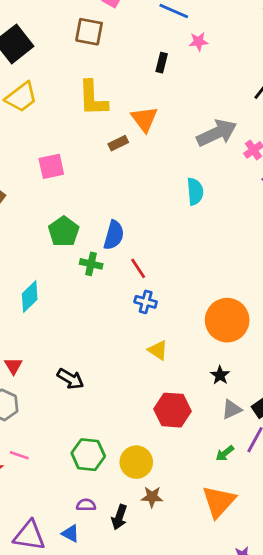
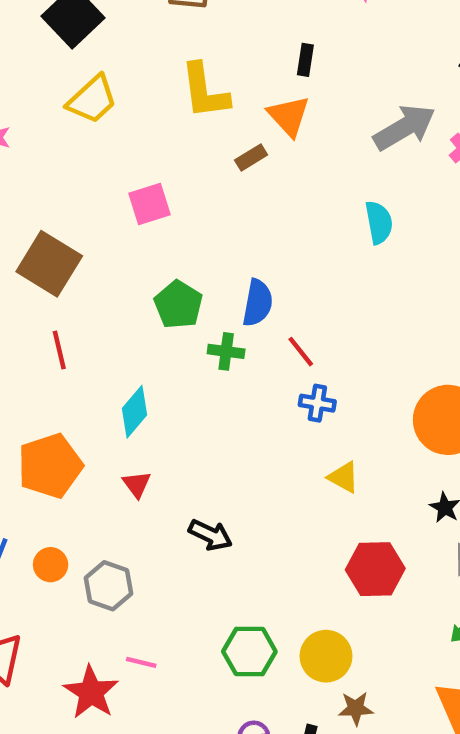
black rectangle: (162, 63) -> (305, 60), moved
red triangle: (13, 366) -> (137, 484), moved

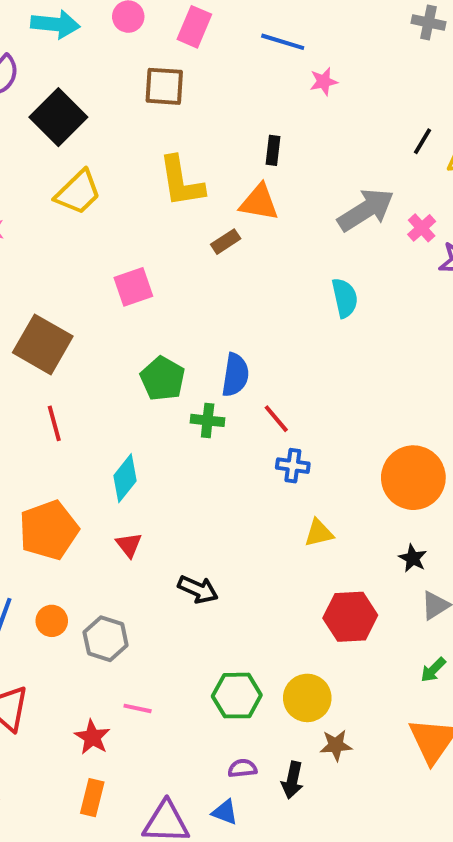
orange triangle: (289, 116) -> (259, 202), turned -36
yellow triangle: (344, 477) -> (319, 533), turned -40
red star: (91, 692) -> (92, 737), size x0.7

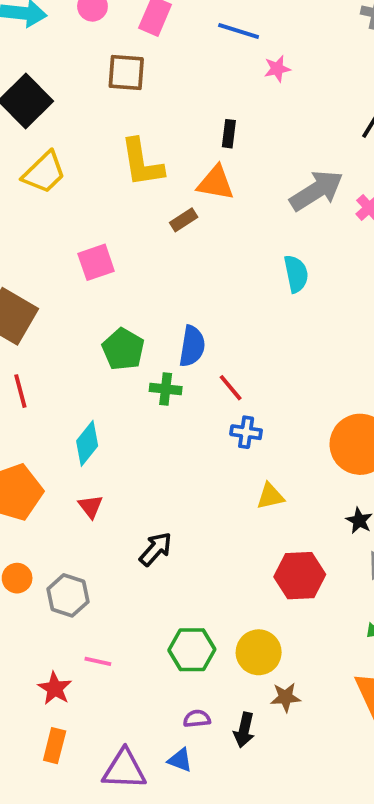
black arrow: (198, 589) -> (156, 549), turned -72

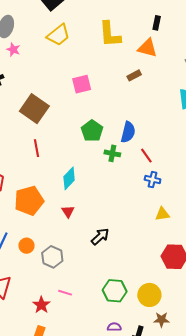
brown rectangle: (184, 220) -> (134, 75), moved

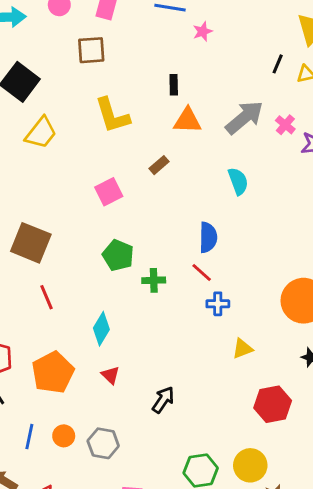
orange triangle: (148, 48) -> (187, 121), moved
pink square: (82, 84) -> (109, 192), moved
blue semicircle: (128, 132) -> (208, 237), moved

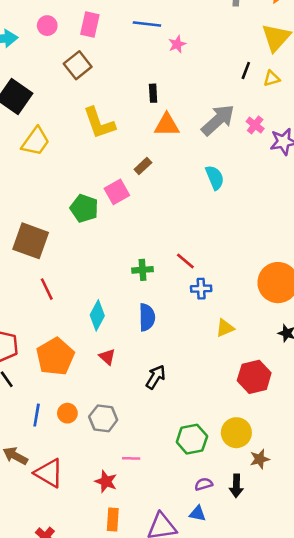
brown square: (91, 50) -> (78, 65), turned -32
pink square: (109, 192) -> (117, 192), moved
blue semicircle: (208, 237) -> (147, 317), moved
green pentagon: (118, 255) -> (84, 208), moved

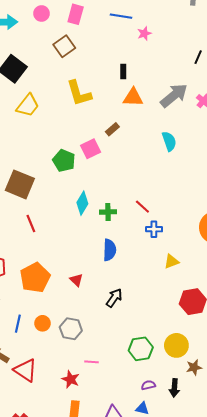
cyan diamond: (97, 315) -> (82, 203), moved

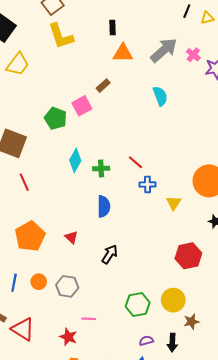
yellow L-shape: (79, 93) -> (61, 36), moved
yellow triangle: (171, 261) -> (174, 203), moved, turned -35

